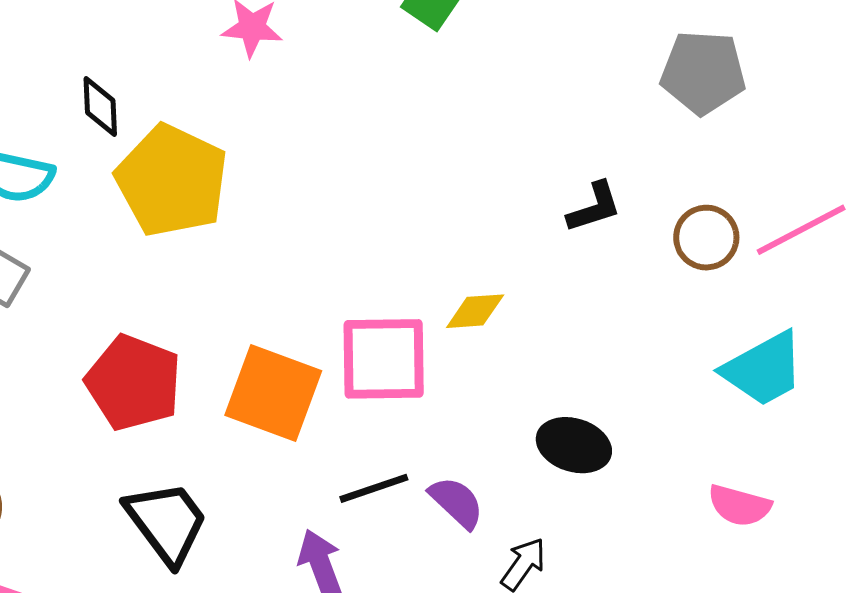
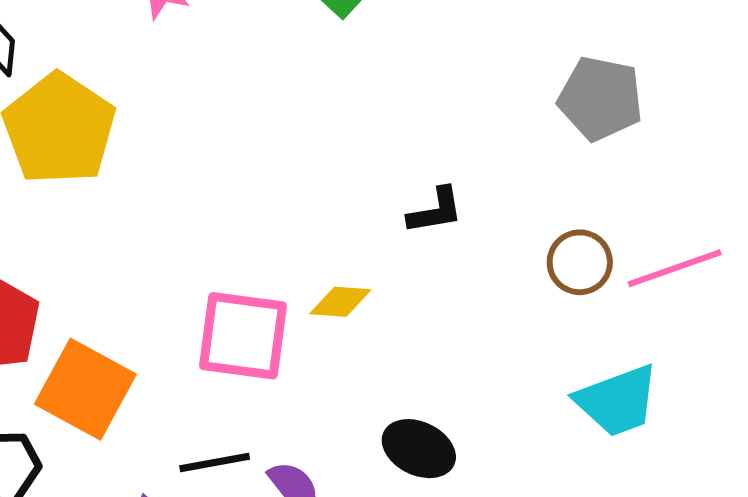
black L-shape: (594, 207) -> (435, 211), moved
orange square: (273, 393) -> (85, 389), moved

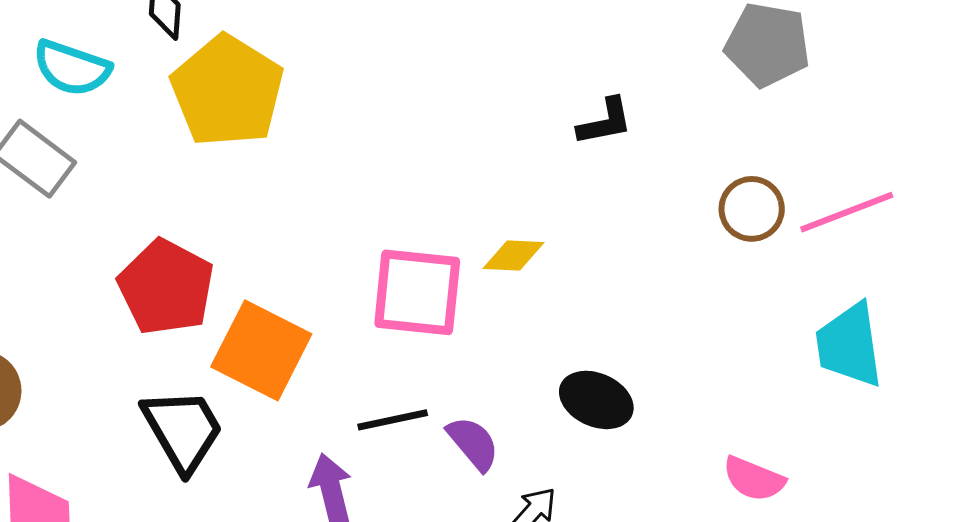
black L-shape: (435, 211) -> (605, 122), moved
cyan trapezoid: (617, 401) -> (849, 345), moved, turned 104

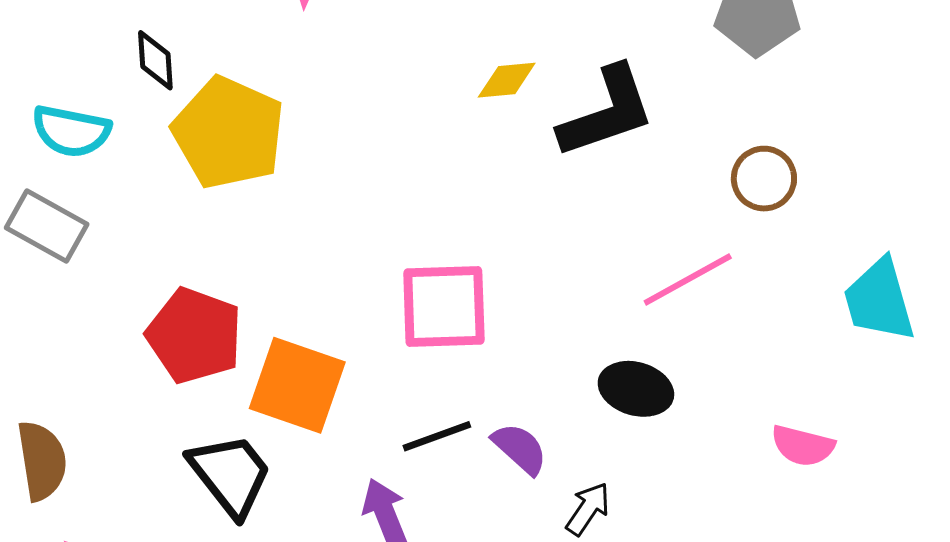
black L-shape: (605, 122) -> (607, 112), size x1.8
pink line: (847, 212) -> (688, 280), moved
yellow diamond: (514, 256) -> (507, 80), moved

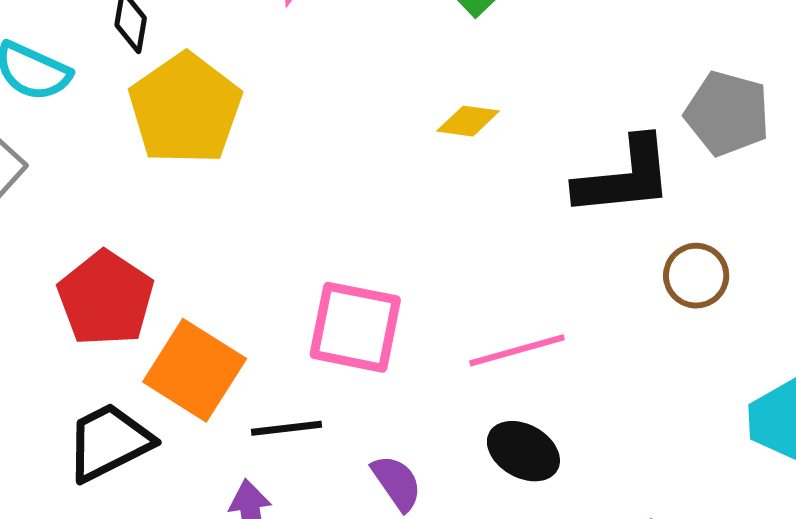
black L-shape: (607, 112) -> (624, 177), moved
pink line: (688, 280) -> (517, 350), moved
black line: (437, 436) -> (286, 428), moved
black trapezoid: (230, 475) -> (109, 442), turned -92

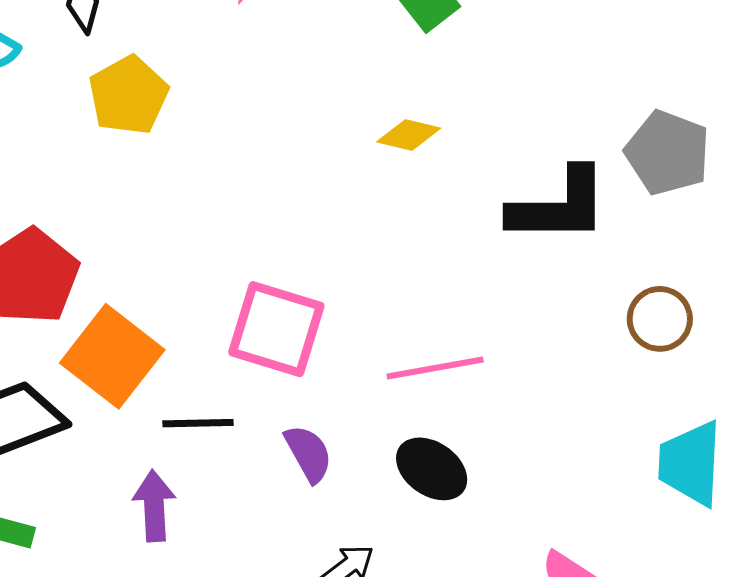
yellow pentagon: (185, 109) -> (128, 95), size x0.7
brown circle: (696, 276) -> (660, 319), moved
purple semicircle: (397, 483) -> (308, 454), moved

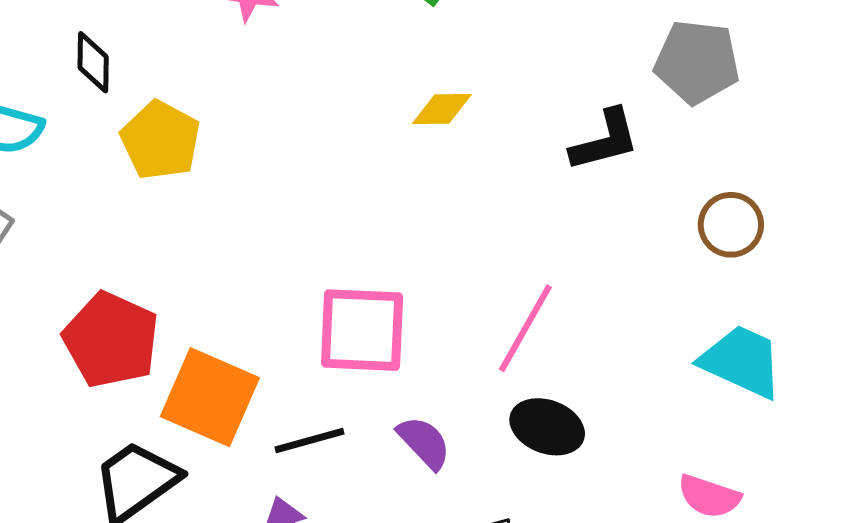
black L-shape: (559, 206) -> (605, 140), size x0.7
pink line: (435, 368) -> (525, 328), turned -36
cyan trapezoid: (690, 463) -> (742, 361), moved, turned 126

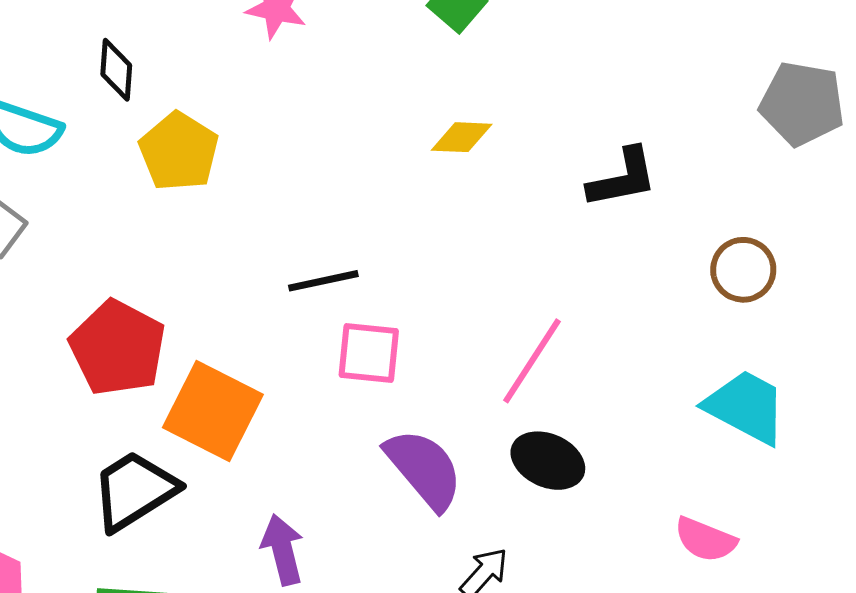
gray pentagon: (697, 62) -> (802, 104), moved
pink square: (362, 330) -> (369, 353), size x0.7
black line: (310, 440) -> (323, 281), moved
purple semicircle: (424, 443) -> (424, 469), size x1.5

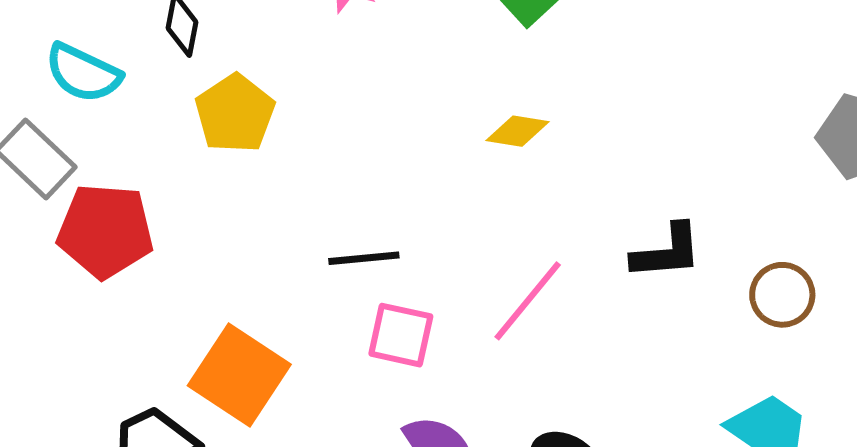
black L-shape: (622, 178) -> (667, 252), moved
red pentagon: (118, 348) -> (105, 231), moved, turned -30
pink line: (532, 361) -> (528, 301), moved

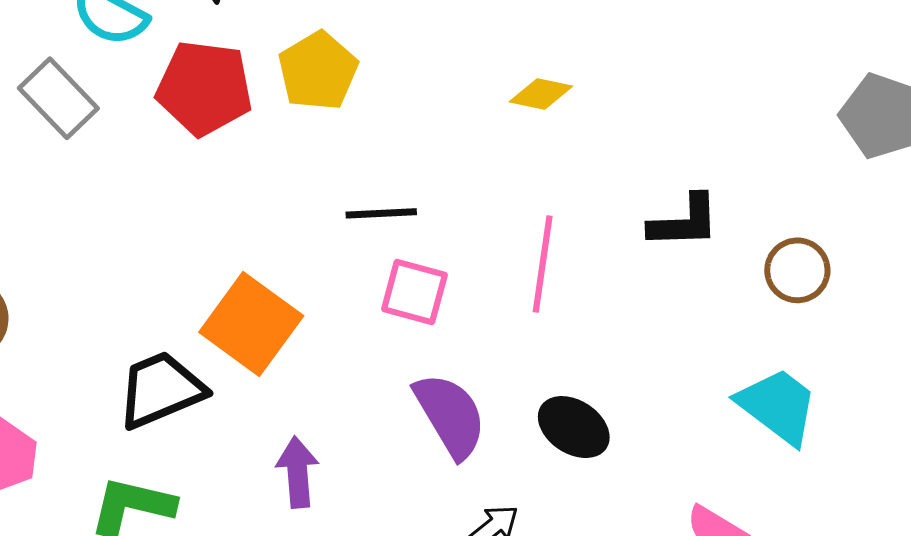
yellow pentagon: (235, 113) -> (318, 71), moved
red pentagon: (105, 231) -> (204, 88), moved
pink line: (528, 301) -> (543, 264), turned -34

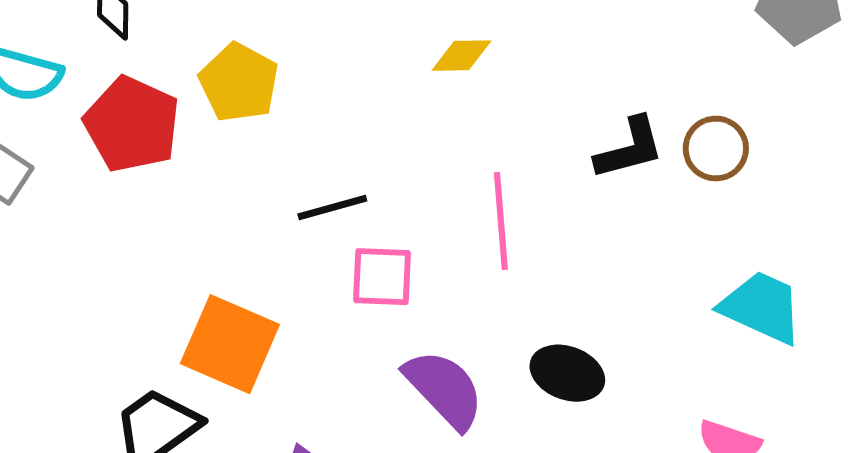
red pentagon: (204, 88) -> (132, 124), turned 30
brown circle: (797, 270) -> (716, 148), moved

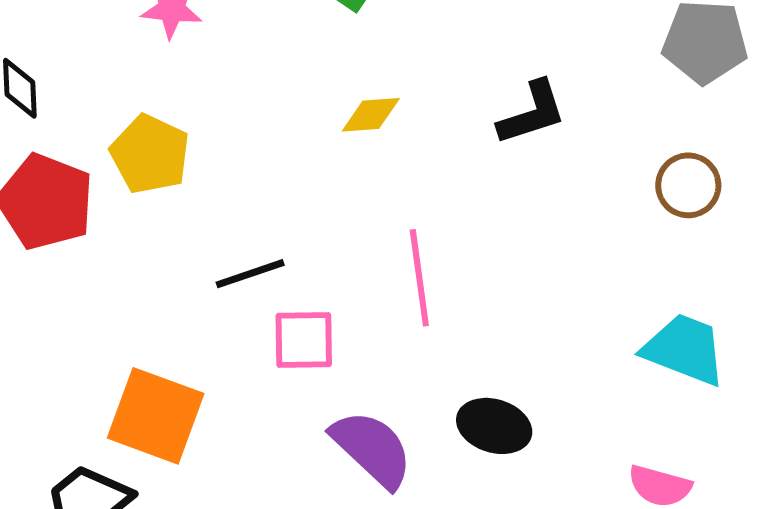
black L-shape: (630, 148) -> (532, 113), moved
brown circle: (716, 148) -> (688, 185), moved

